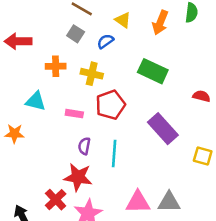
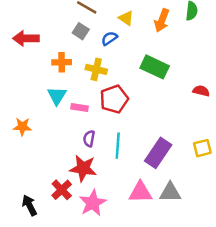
cyan triangle: (36, 101) -> (57, 96), moved, turned 48
purple rectangle: (163, 129) -> (158, 153), moved, turned 76
yellow square: (203, 156) -> (202, 148), turned -30

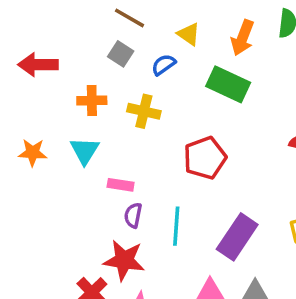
green rectangle: (155, 67) -> (228, 84), moved
red pentagon: (114, 99) -> (205, 158), moved
pink rectangle: (80, 108) -> (121, 185), moved
orange star: (22, 127) -> (33, 153), moved

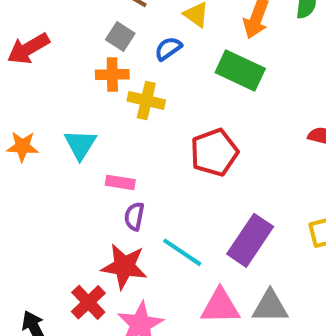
red arrow: (38, 65) -> (28, 49), turned -30
orange cross: (92, 100) -> (112, 75), moved
cyan line: (176, 226) -> (182, 252), moved, turned -60

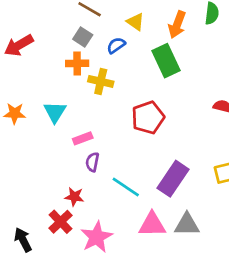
green rectangle: (240, 71) -> (166, 61), turned 40
pink rectangle: (120, 182) -> (83, 138), turned -30
red star: (124, 266) -> (74, 197), moved, size x0.6

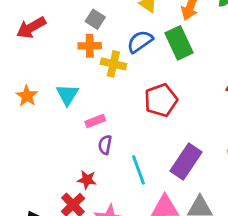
blue semicircle: (116, 45) -> (140, 42), moved, size x1.4
orange star: (15, 113) -> (27, 96), turned 30
cyan line: (126, 187) -> (139, 170), turned 36

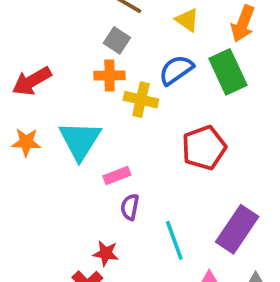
red arrow: (31, 28) -> (32, 81), moved
cyan triangle: (67, 95) -> (80, 140), size x1.4
orange star: (27, 96) -> (26, 142), turned -30

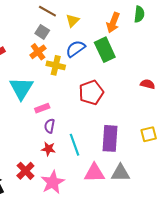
yellow triangle: (187, 20) -> (72, 20), moved, turned 40
orange cross: (109, 76) -> (38, 52), turned -35
purple rectangle: (237, 229) -> (110, 138), turned -30
red star: (106, 253) -> (48, 149), moved

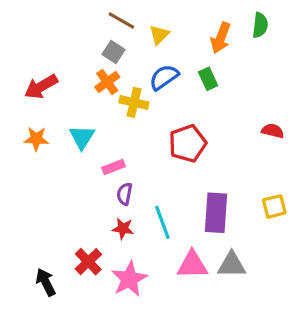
green rectangle: (105, 50) -> (208, 79), size x0.6
cyan triangle: (21, 88) -> (82, 137), size x0.7

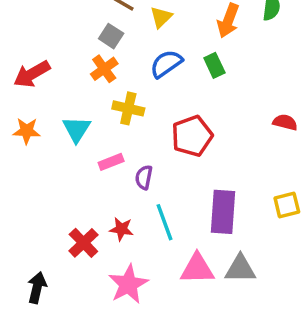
yellow cross: (134, 102) -> (128, 108), moved
purple semicircle: (125, 194) -> (144, 177), moved
red cross: (88, 262) -> (83, 243), moved
black arrow: (46, 282) -> (37, 288), turned 40

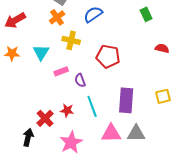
green rectangle: (214, 65) -> (146, 14), moved
red pentagon: (192, 136) -> (108, 56), turned 30
purple semicircle: (144, 177) -> (80, 80), turned -32
black arrow: (37, 288) -> (28, 137), moved

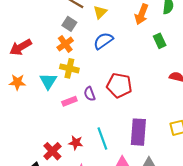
yellow cross: (71, 40) -> (69, 68), moved
purple semicircle: (80, 80) -> (90, 94), moved

